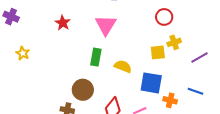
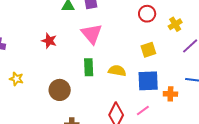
yellow cross: (174, 42) -> (175, 24), moved
brown circle: (83, 90) -> (60, 90), moved

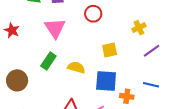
red circle: (147, 14) -> (93, 14), moved
green rectangle: (89, 67) -> (48, 61), turned 30

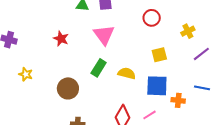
red circle: (93, 14) -> (152, 18), moved

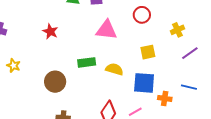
pink triangle: (104, 35) -> (106, 30), moved, turned -50
green rectangle: (99, 68) -> (87, 62), turned 48

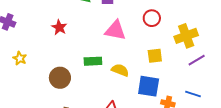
yellow cross: (177, 30) -> (186, 36), size x1.6

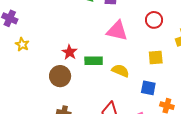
red star: (59, 27) -> (70, 52), moved
yellow star: (20, 58) -> (22, 44), moved
blue square: (149, 86) -> (148, 88), size x0.7

